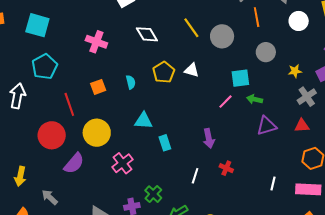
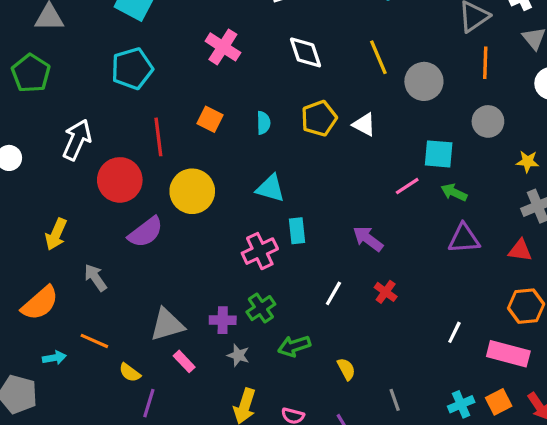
orange square: (98, 87) -> (210, 119), turned 35
white arrow: (18, 96) -> (77, 140), moved
purple arrow: (209, 138) -> (368, 239), turned 126
pink cross: (122, 163) -> (260, 251), moved

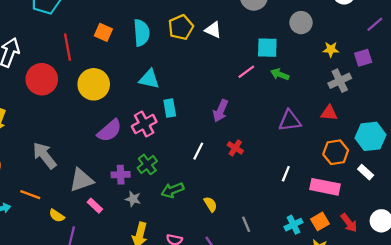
cyan semicircle: (263, 123) -> (141, 33), size x1.6
purple semicircle: (146, 232) -> (109, 131), moved
purple arrow: (368, 239) -> (221, 111), turned -100
purple triangle: (464, 239) -> (290, 121), moved
gray arrow: (95, 278) -> (45, 155), moved, size x1.4

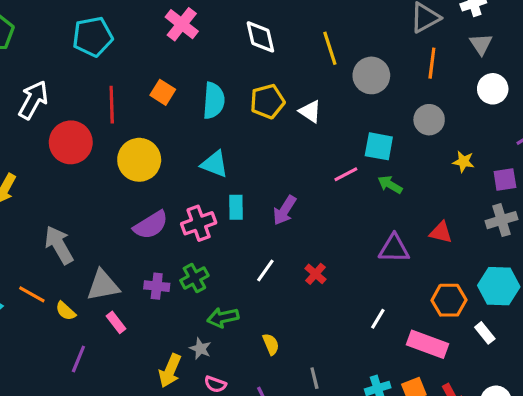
gray cross: (340, 81) -> (502, 220), moved
purple arrow: (221, 111) -> (285, 210), moved
red triangle: (329, 113) -> (441, 232), moved
gray star: (133, 199) -> (200, 349), moved
yellow semicircle: (57, 216) -> (66, 311), moved

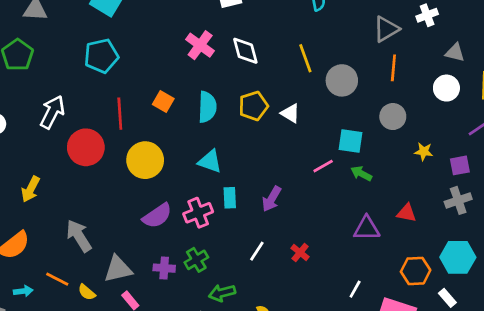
pink cross: (182, 24) -> (200, 45), moved
gray triangle: (481, 44) -> (455, 53), moved, turned -40

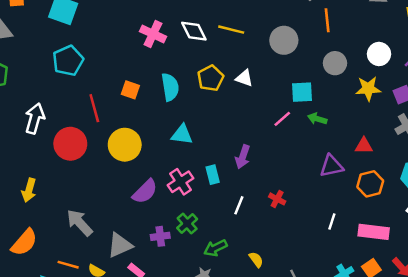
yellow line: (305, 58) -> (231, 30), moved, turned -45
white circle: (446, 88) -> (379, 54), moved
yellow star: (424, 152) -> (368, 89), size x1.5
cyan rectangle: (230, 198) -> (213, 175), moved
orange hexagon: (416, 271) -> (370, 184), moved

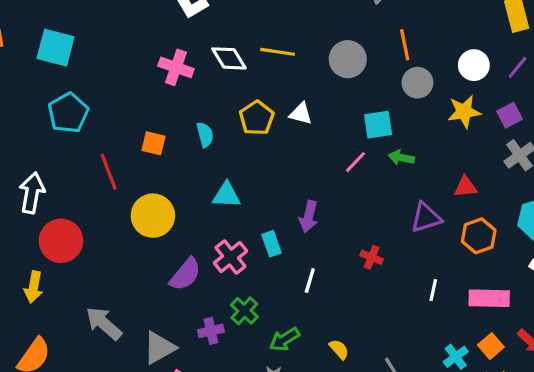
orange line: (327, 20) -> (405, 45), moved
cyan semicircle: (170, 87) -> (205, 135), size x0.7
red circle: (70, 144) -> (61, 241), moved
red cross: (277, 199) -> (372, 257), moved

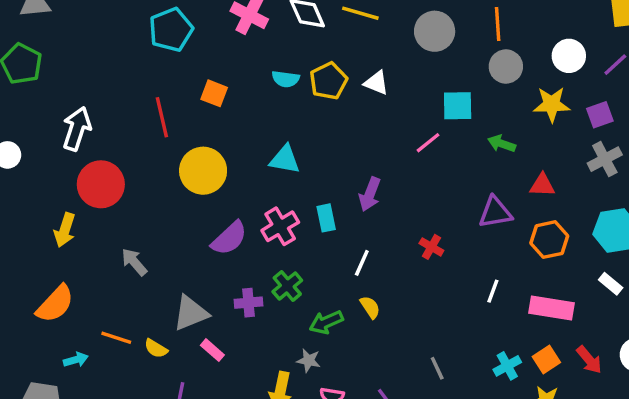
cyan pentagon: (68, 113) -> (171, 30), moved
cyan semicircle: (205, 135) -> (286, 79), moved, turned 105
green arrow: (401, 158) -> (502, 144), moved
gray arrow: (104, 323) -> (134, 262), moved, size x0.7
yellow semicircle: (339, 349) -> (370, 307), moved

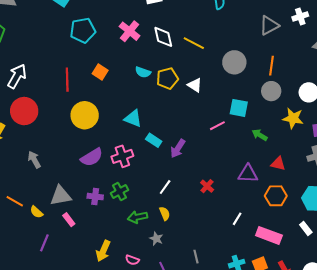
cyan rectangle: (326, 218) -> (154, 140), moved, turned -56
gray star: (309, 361) -> (156, 239), moved

